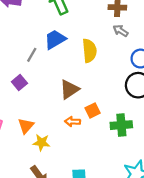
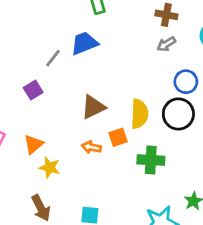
gray arrow: (121, 31) -> (166, 44), turned -72
yellow semicircle: (89, 51) -> (139, 114), moved

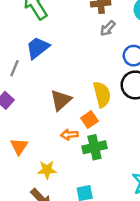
green cross: (151, 160) -> (94, 147), moved
yellow star: (50, 168) -> (47, 170), moved

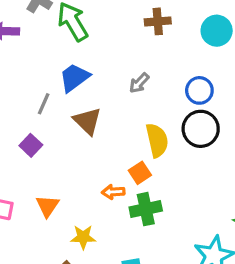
gray arrow: (108, 28) -> (139, 83), moved
brown triangle: (61, 100) -> (87, 121), moved, turned -35

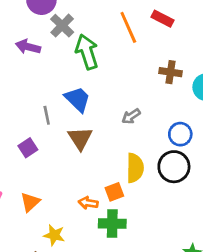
brown cross: (158, 21) -> (170, 72), moved
blue trapezoid: (74, 78) -> (78, 99), turned 68
gray line: (44, 104) -> (47, 115), turned -48

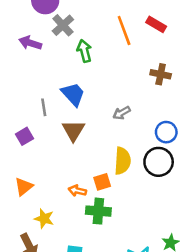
green arrow: (87, 52) -> (84, 51), size x0.7

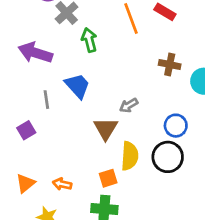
purple arrow: (30, 43) -> (35, 53), moved, size x1.4
brown triangle: (73, 130) -> (106, 129), moved
orange arrow: (77, 191) -> (62, 184), moved

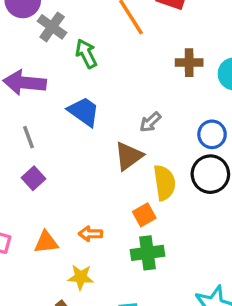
gray line: (46, 100) -> (29, 137), moved
brown triangle: (106, 129) -> (129, 156), turned 35
orange triangle: (25, 183) -> (46, 242), turned 45

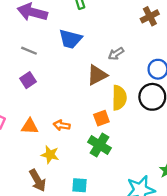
brown cross: (189, 63) -> (150, 16), turned -36
blue trapezoid: (84, 112) -> (70, 39), turned 150
gray line: (29, 137) -> (29, 51), turned -56
green cross: (147, 253) -> (100, 145), turned 30

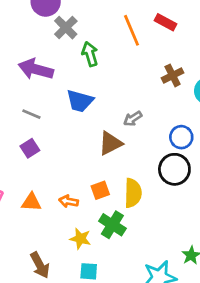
yellow semicircle: (119, 98) -> (133, 193), moved
orange square: (101, 118) -> (100, 190), moved
yellow star: (50, 155) -> (80, 239), moved

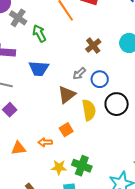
brown cross: (173, 75) -> (93, 46), moved
blue circle: (181, 137) -> (100, 79), moved
yellow semicircle: (133, 193) -> (89, 110), moved
green cross: (112, 225) -> (82, 166), moved

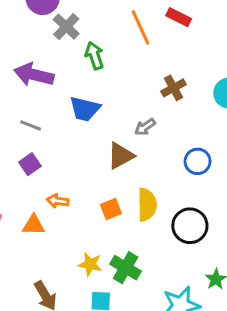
blue circle: (100, 79) -> (198, 161), moved
black circle: (117, 104) -> (190, 226), moved
yellow semicircle: (89, 110) -> (147, 205), moved
orange arrow: (45, 142) -> (57, 201), moved

